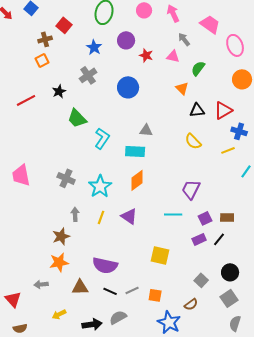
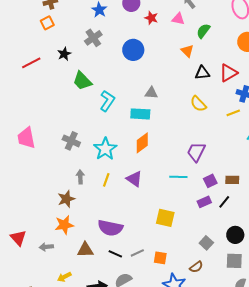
gray square: (229, 298) -> (234, 261), turned 36
red triangle: (13, 299) -> (18, 238), moved

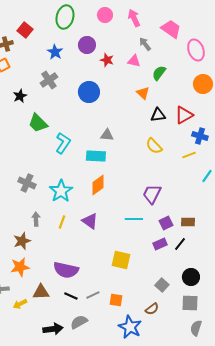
yellow arrow: (64, 277) -> (20, 304), moved

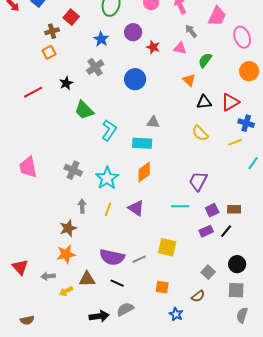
pink trapezoid: (171, 29) -> (217, 16), turned 80
gray line: (93, 295) -> (139, 259), moved
blue star: (130, 327) -> (176, 314), size x0.6

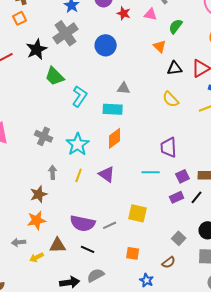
gray cross: (95, 67) -> (66, 33), size x1.4
black star: (66, 83) -> (37, 49), size x1.5
purple trapezoid: (198, 181) -> (169, 147), turned -30

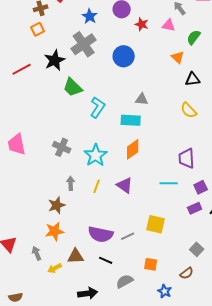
gray arrow: (19, 242) -> (37, 253), turned 72
gray semicircle: (96, 275) -> (125, 281), moved

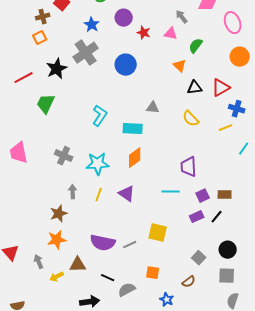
green trapezoid: (73, 87) -> (46, 104), moved, turned 70
gray triangle: (142, 99) -> (153, 108), moved
cyan star: (96, 155) -> (98, 164), turned 30
black line: (106, 260) -> (108, 278), moved

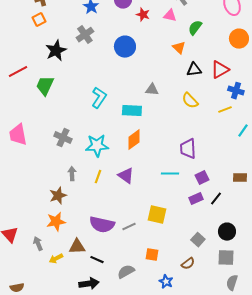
gray cross: (86, 53) -> (85, 35), size x0.7
red line: (24, 78) -> (18, 72), moved
brown rectangle: (225, 195) -> (240, 178), moved
black line: (108, 278) -> (97, 260), moved

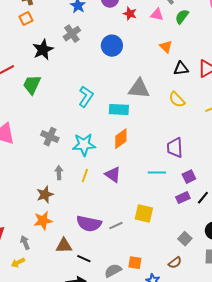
green semicircle: (195, 28) -> (182, 17), moved
gray triangle: (152, 90) -> (139, 89), size x1.6
orange square: (152, 255) -> (135, 263), moved
yellow arrow: (56, 259) -> (18, 263), moved

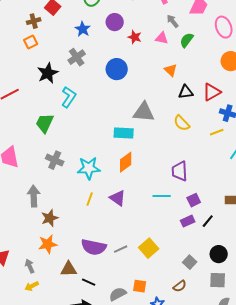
green trapezoid: (32, 85) -> (45, 123), moved
cyan L-shape: (86, 97) -> (69, 97), moved
gray arrow: (59, 173) -> (34, 196), moved, size x1.5
yellow square: (144, 214) -> (149, 248), moved, turned 36
yellow arrow: (18, 263) -> (32, 286), moved

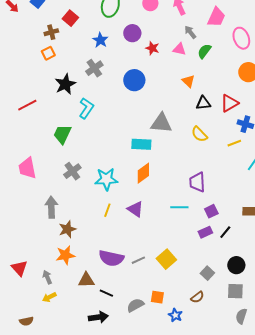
gray cross: (55, 160) -> (72, 171), turned 30

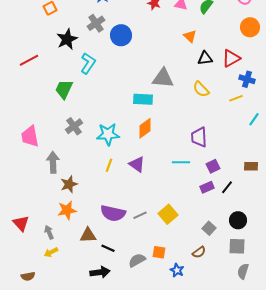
blue circle: (134, 80) -> (121, 35), moved
pink trapezoid: (27, 168) -> (30, 136), moved

